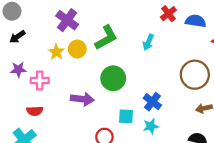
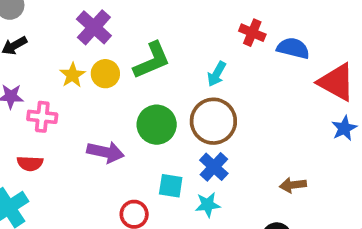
red cross: (168, 14) -> (252, 33), turned -35
brown circle: (195, 75) -> (213, 121), moved

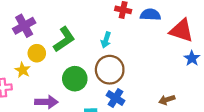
purple cross: (94, 27) -> (24, 26), turned 30
yellow star: (72, 75) -> (23, 70), moved

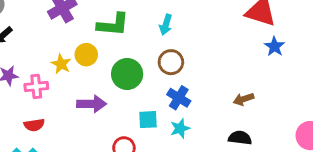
green L-shape: (64, 39) -> (113, 25), turned 40
yellow circle: (37, 53) -> (86, 55), moved
brown circle: (110, 70) -> (171, 62), size x0.7

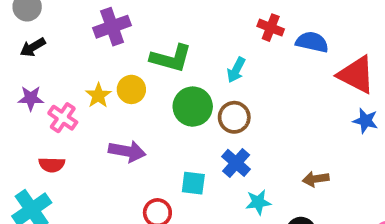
blue star: (274, 46) -> (365, 121), turned -30
green circle: (127, 74) -> (193, 107), moved
pink cross: (36, 86) -> (63, 118), turned 30
cyan star: (180, 128) -> (258, 202), moved

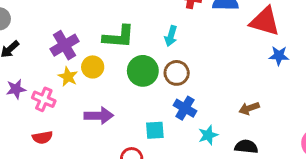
purple cross: (112, 27) -> (65, 45), moved

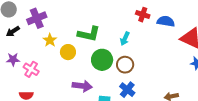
purple cross: (65, 45) -> (37, 18), moved
yellow star: (68, 77) -> (50, 40), moved
purple arrow: (99, 116) -> (82, 86), moved

